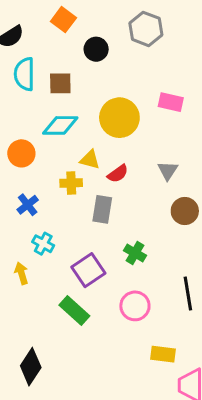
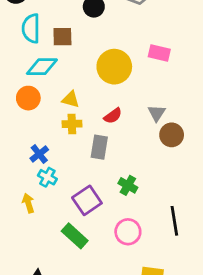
cyan diamond: (60, 125) -> (42, 67), moved
yellow triangle: (90, 160) -> (71, 99), moved
blue cross: (28, 205) -> (39, 154), moved
brown circle: (185, 211) -> (172, 135), moved

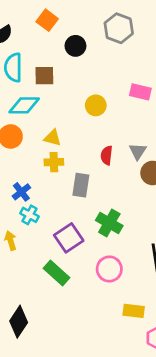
yellow circle: (114, 67) -> (96, 105), size x0.6
red semicircle: (113, 116) -> (107, 155), moved, turned 132
green cross: (128, 185) -> (109, 223), size x1.4

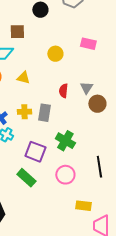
yellow cross: (54, 162) -> (24, 112), moved
purple square: (69, 238) -> (35, 152), turned -35

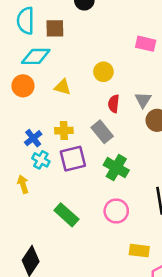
yellow circle: (55, 54) -> (103, 72), moved
gray rectangle: (44, 113) -> (102, 132), moved, turned -48
purple square: (35, 152) -> (73, 159), moved, turned -35

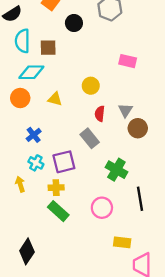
yellow cross: (64, 131) -> (56, 188), moved
blue cross: (33, 138) -> (34, 135), moved
green cross: (116, 168) -> (116, 170), moved

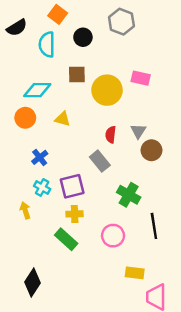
cyan semicircle: (22, 41) -> (47, 44), moved
brown square: (48, 48) -> (77, 74), moved
yellow circle: (91, 86) -> (107, 90), moved, size x1.6
yellow cross: (56, 188) -> (75, 214), moved

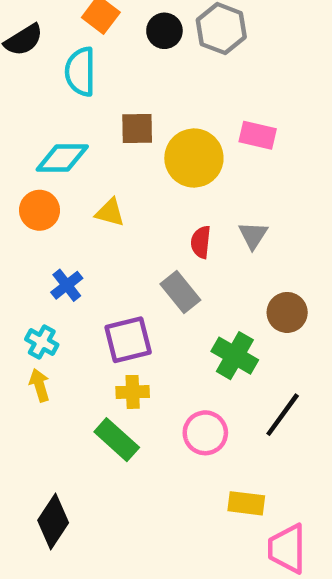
black circle: (83, 37) -> (164, 31), moved
brown circle: (151, 150) -> (287, 312), moved
cyan cross: (42, 188) -> (42, 342), moved
black line: (154, 226) -> (283, 415), turned 45

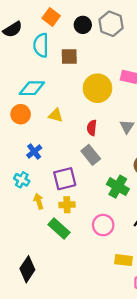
brown square: (137, 128) -> (69, 57), moved
red semicircle: (201, 242) -> (92, 128), moved
yellow arrow: (40, 385) -> (39, 201), moved

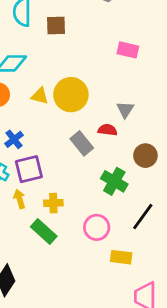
yellow circle: (97, 88) -> (71, 95), moved
red semicircle: (92, 128) -> (107, 130), moved, turned 91
purple square: (65, 179) -> (29, 169), moved
yellow rectangle: (123, 260) -> (121, 257), moved

